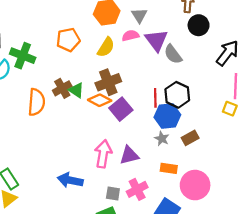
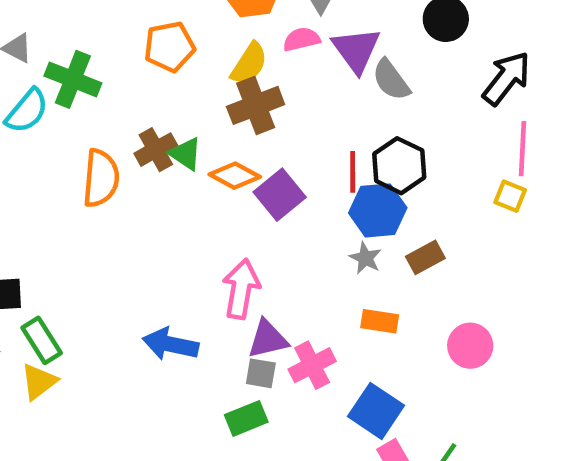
brown cross: (108, 82) -> (256, 105), moved
purple triangle: (129, 155) -> (268, 339), moved
pink circle: (195, 185) -> (470, 346), moved, size x0.7

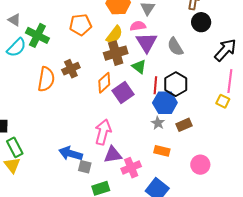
purple triangle: (356, 50) -> (147, 42), moved
green triangle: (185, 154) -> (139, 67), moved
orange diamond: (235, 176) -> (104, 83), turned -75
gray square: (261, 373) -> (85, 167), moved
yellow triangle: (39, 382) -> (12, 165), turned -36

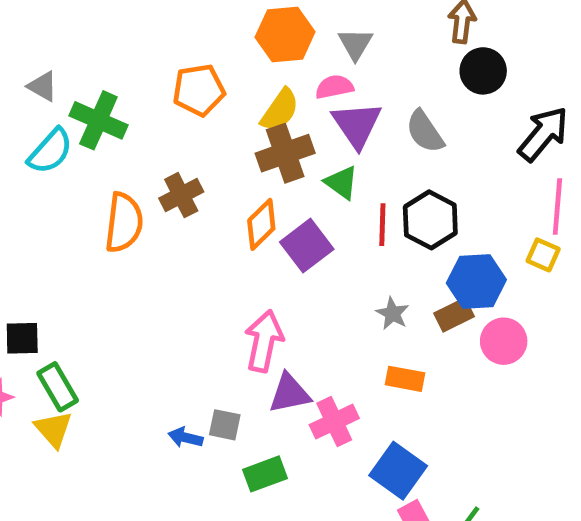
blue hexagon: (165, 103) -> (476, 281), moved
blue arrow: (71, 154) -> (185, 438), moved, size x0.6
pink circle: (200, 165) -> (504, 341), moved

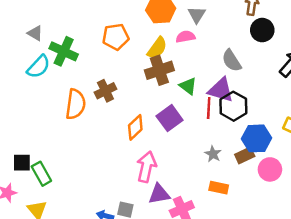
purple triangle: (357, 125) -> (221, 90), moved, turned -40
orange diamond: (261, 224) -> (135, 127), moved
green rectangle: (58, 387) -> (41, 174), moved

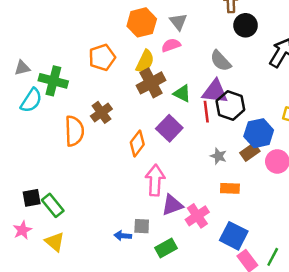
gray triangle: (35, 33) -> (22, 68), turned -35

